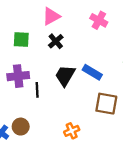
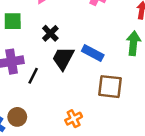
black cross: (56, 41) -> (50, 33), moved
black line: (37, 90) -> (33, 76), turned 32

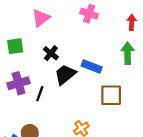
black trapezoid: (63, 58) -> (65, 75), turned 30

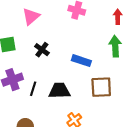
black trapezoid: (65, 75) -> (59, 91), moved, turned 40

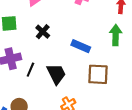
black trapezoid: (59, 91) -> (56, 74), turned 60

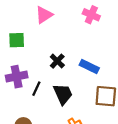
black cross: (43, 32) -> (57, 61), moved

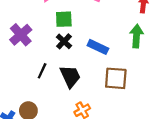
green square: (17, 40) -> (64, 19), moved
purple cross: (17, 77) -> (21, 35), moved, turned -30

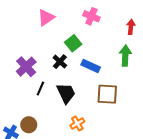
green square: (64, 19) -> (73, 43), moved, turned -35
purple cross: (21, 35) -> (26, 67), moved

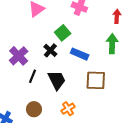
brown circle: (29, 125) -> (34, 109), moved

